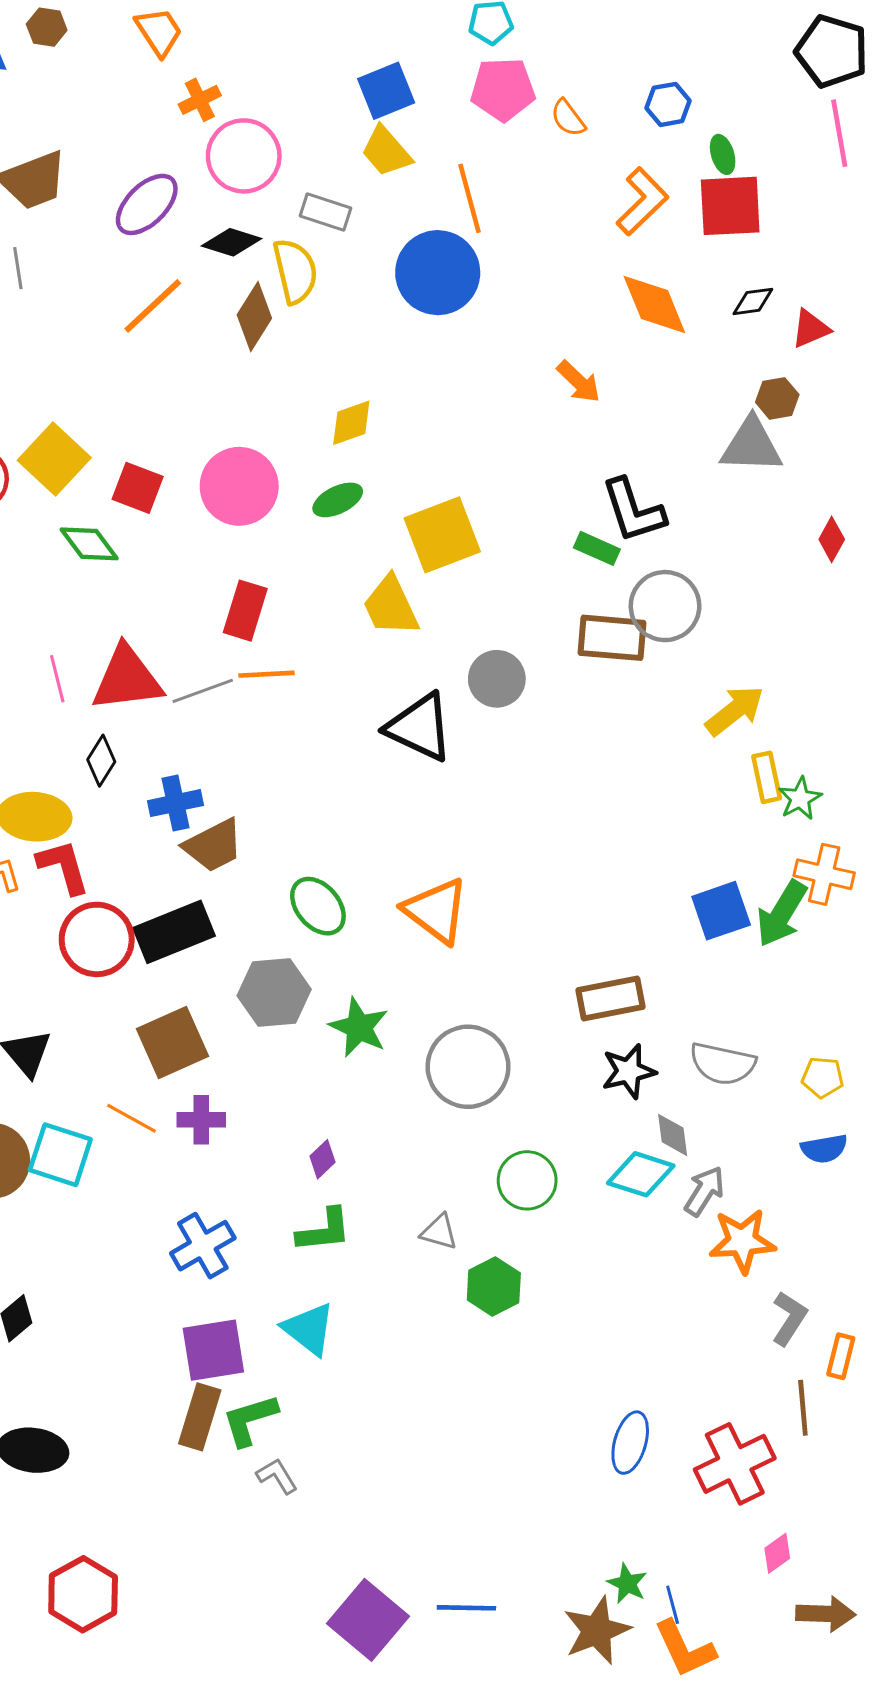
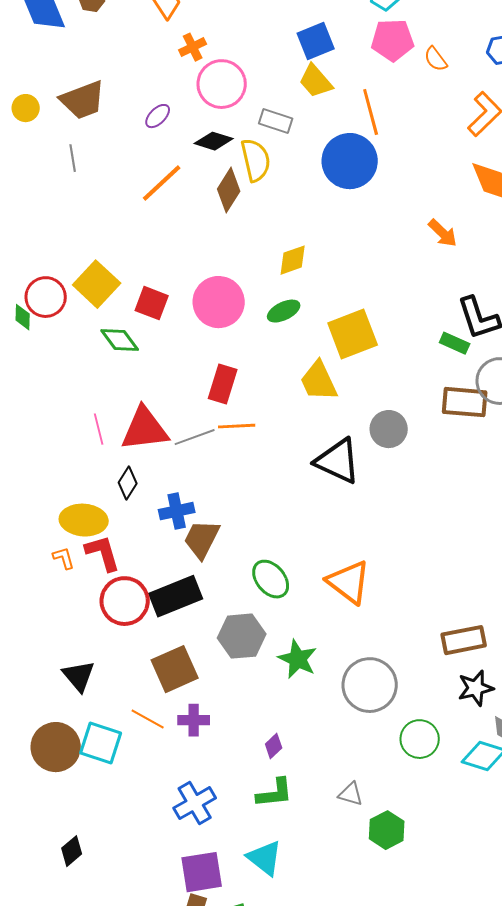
purple ellipse: (147, 204) -> (158, 116), size x0.6
brown trapezoid: (213, 845) -> (202, 539), turned 144
green circle: (527, 1180) -> (420, 739), moved

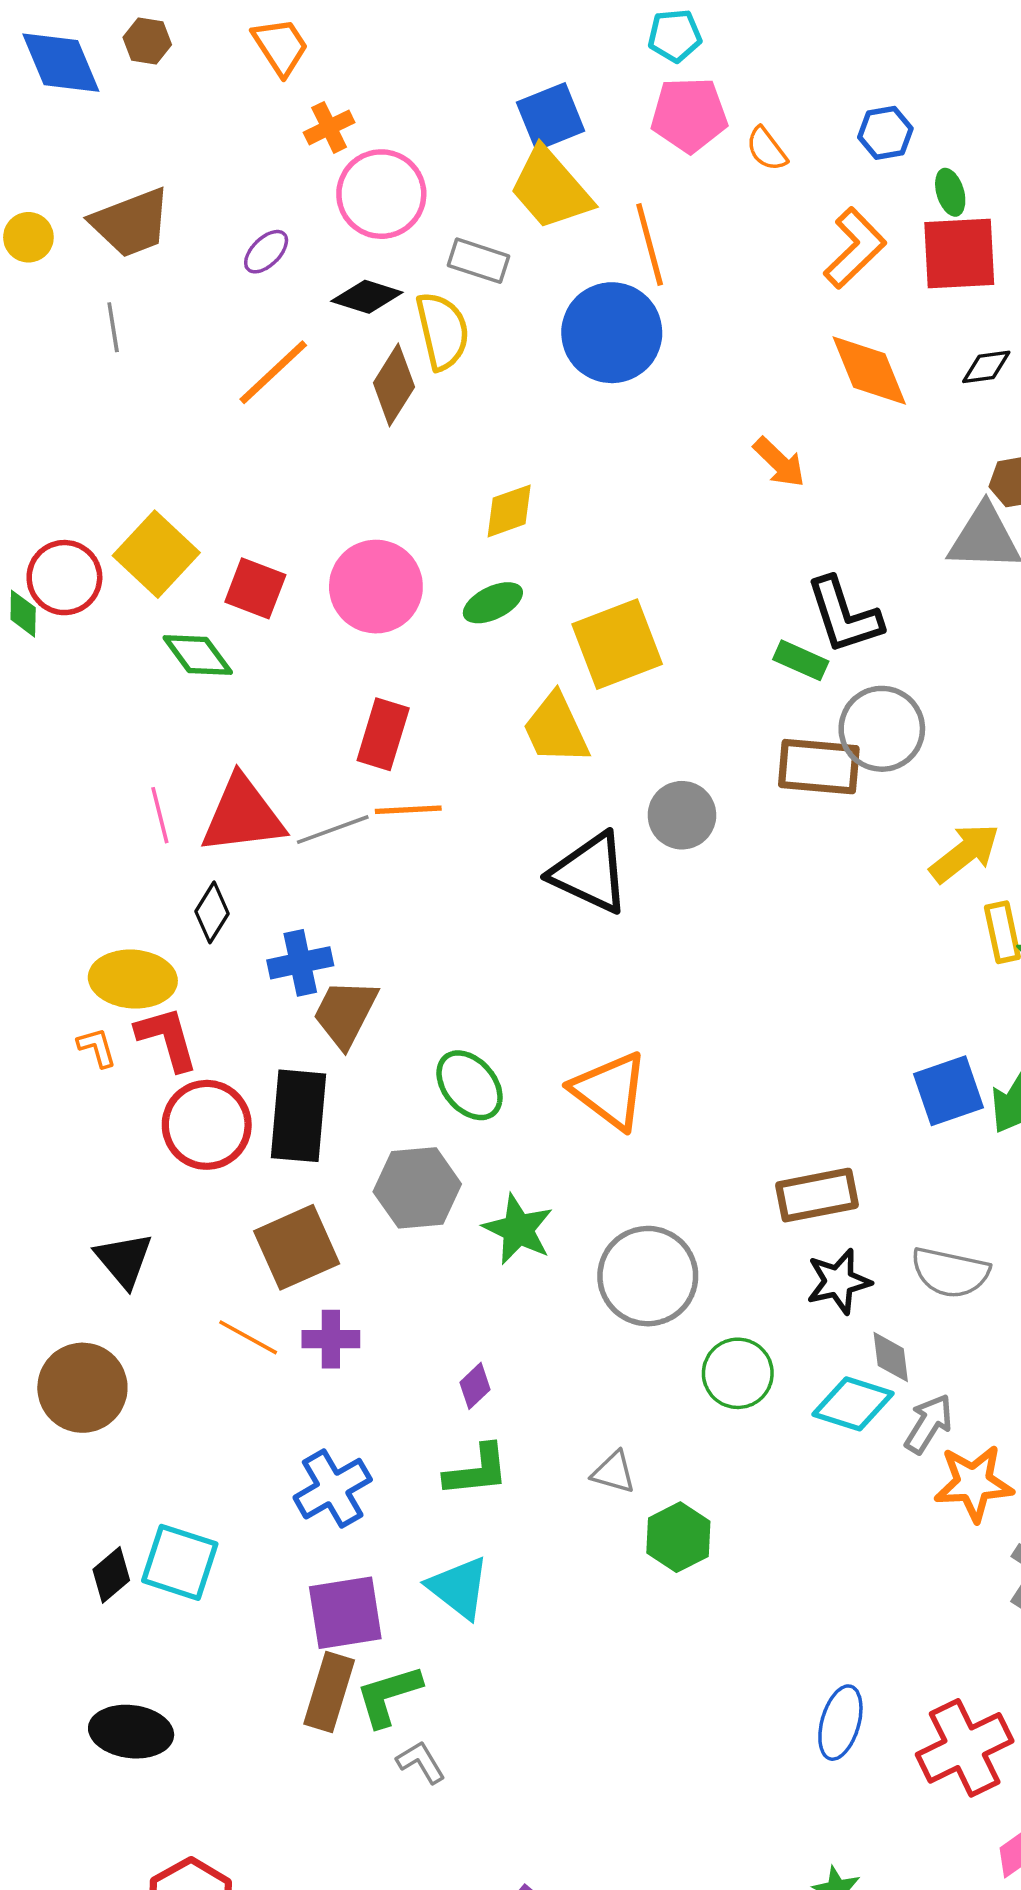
yellow trapezoid: (316, 81) -> (551, 189), size x1.4
black rectangle: (176, 596) -> (298, 1116), turned -63
cyan square: (101, 743) -> (180, 1562), moved

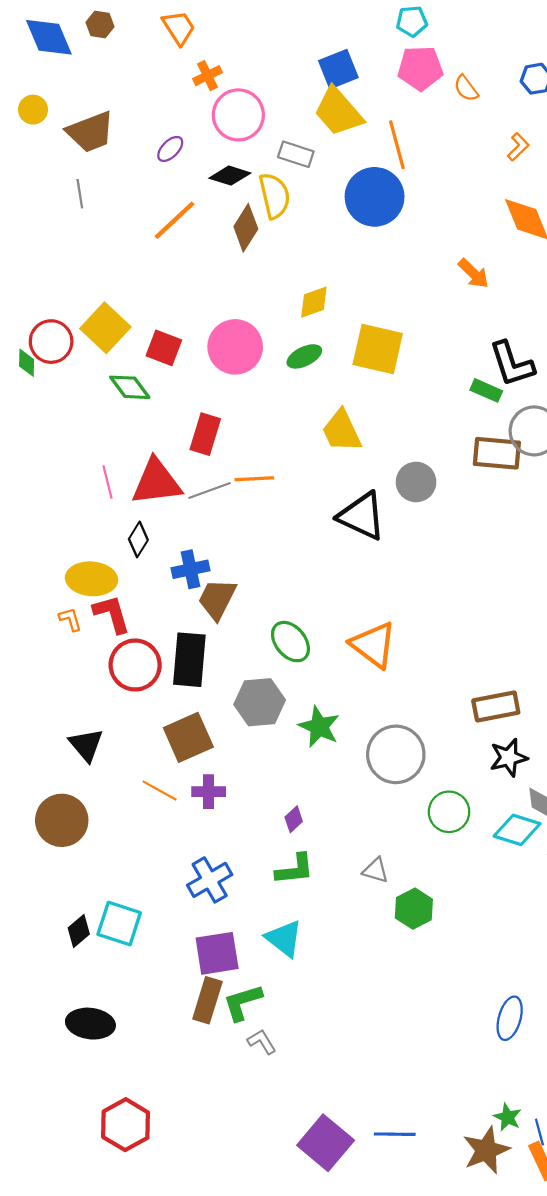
yellow circle: (28, 237) -> (33, 110), moved
orange L-shape: (855, 248) -> (518, 147), size x0.6
yellow square: (617, 644) -> (378, 349), moved, turned 34
red rectangle: (383, 734) -> (205, 434), moved

